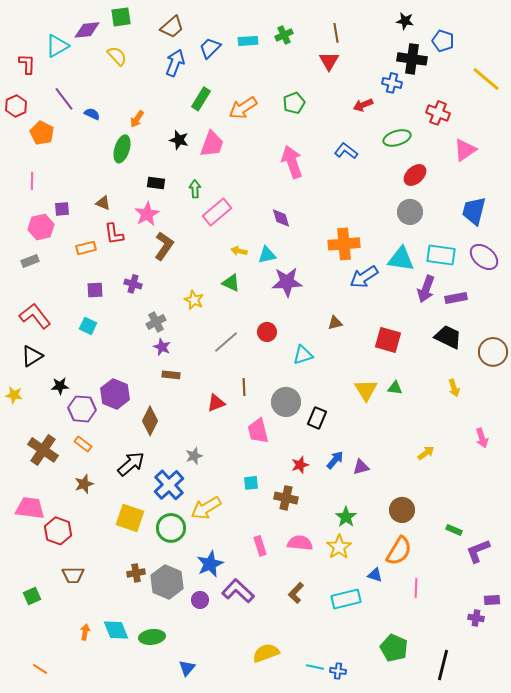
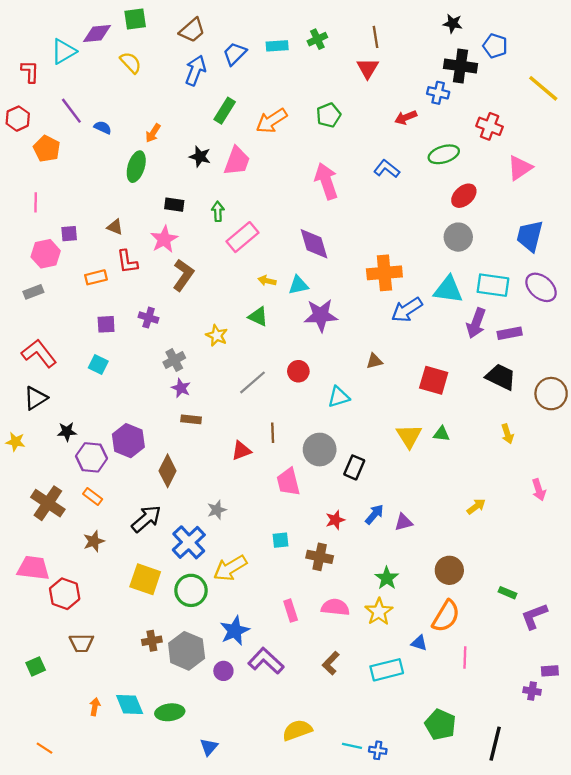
purple diamond: (281, 218) -> (314, 244), size x1.5

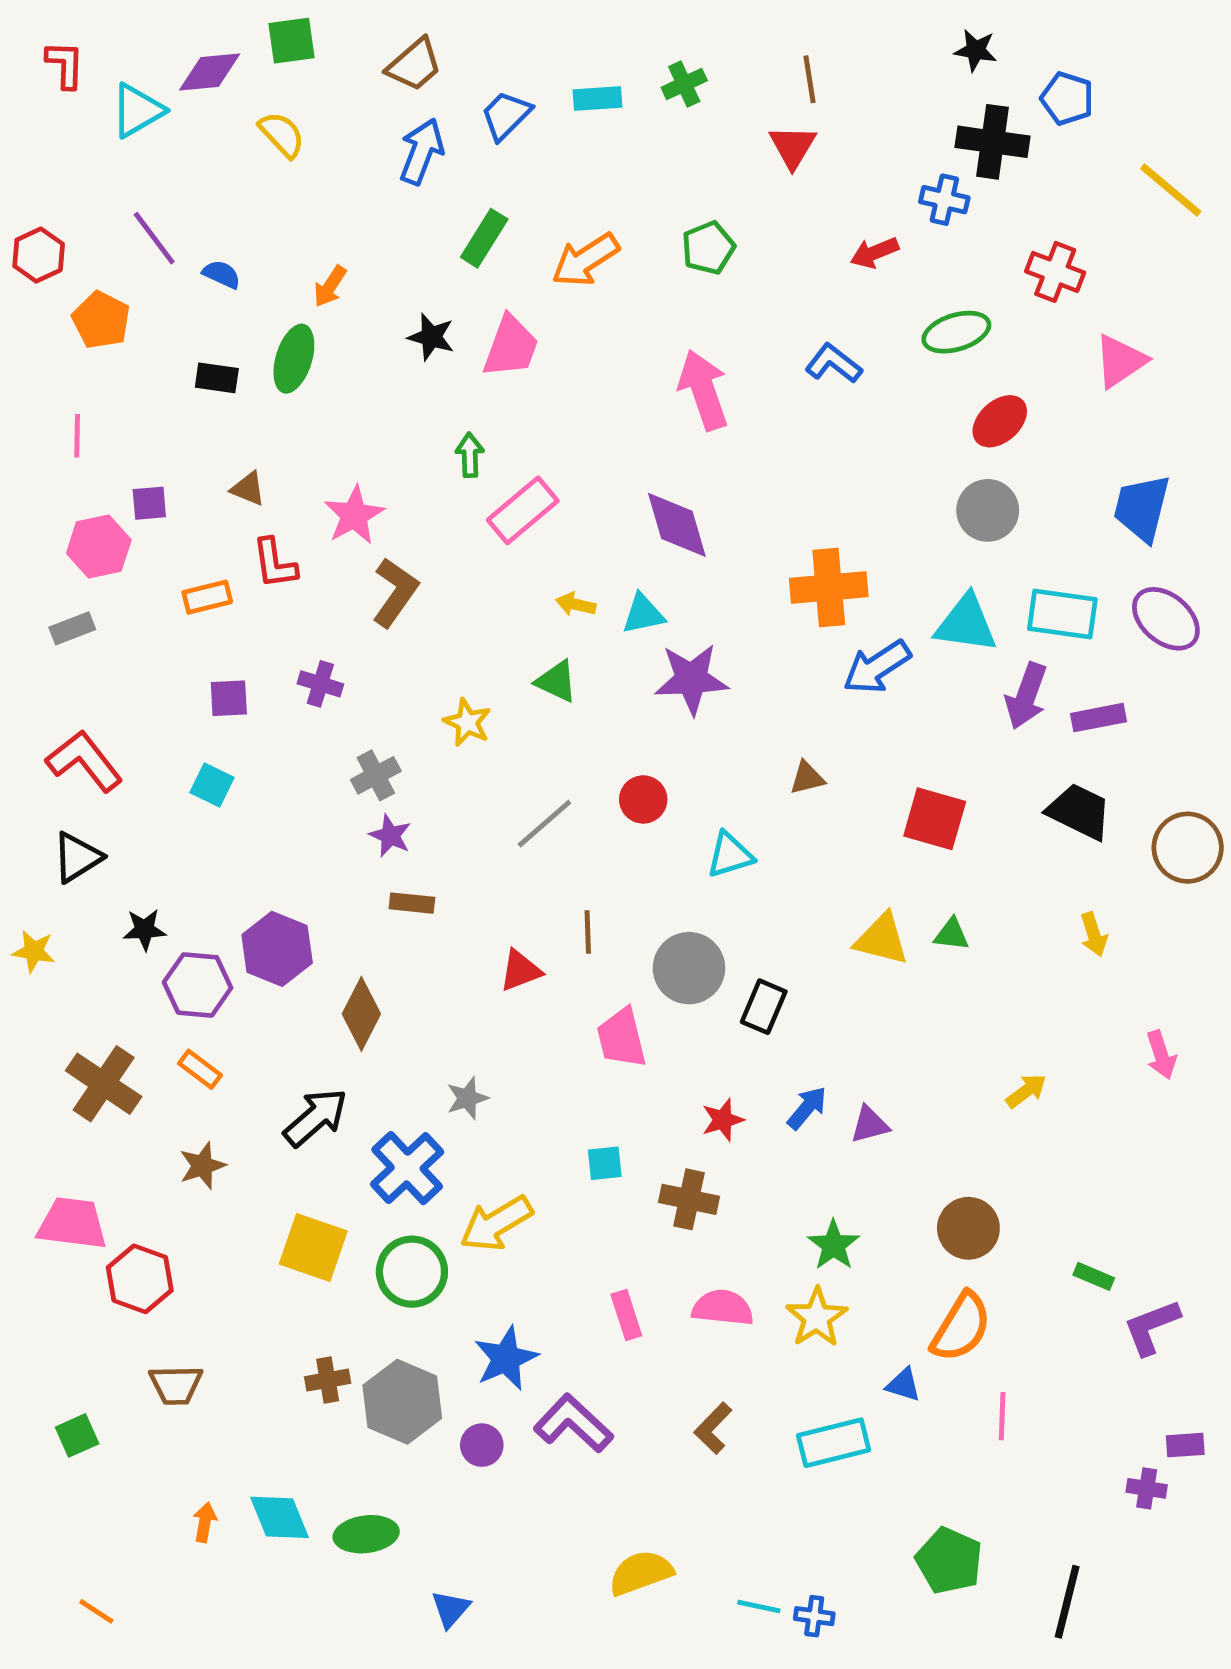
red L-shape: (30, 72) -> (65, 65), moved
black rectangle: (174, 205) -> (217, 378), moved
yellow triangle: (409, 436) -> (882, 939), turned -44

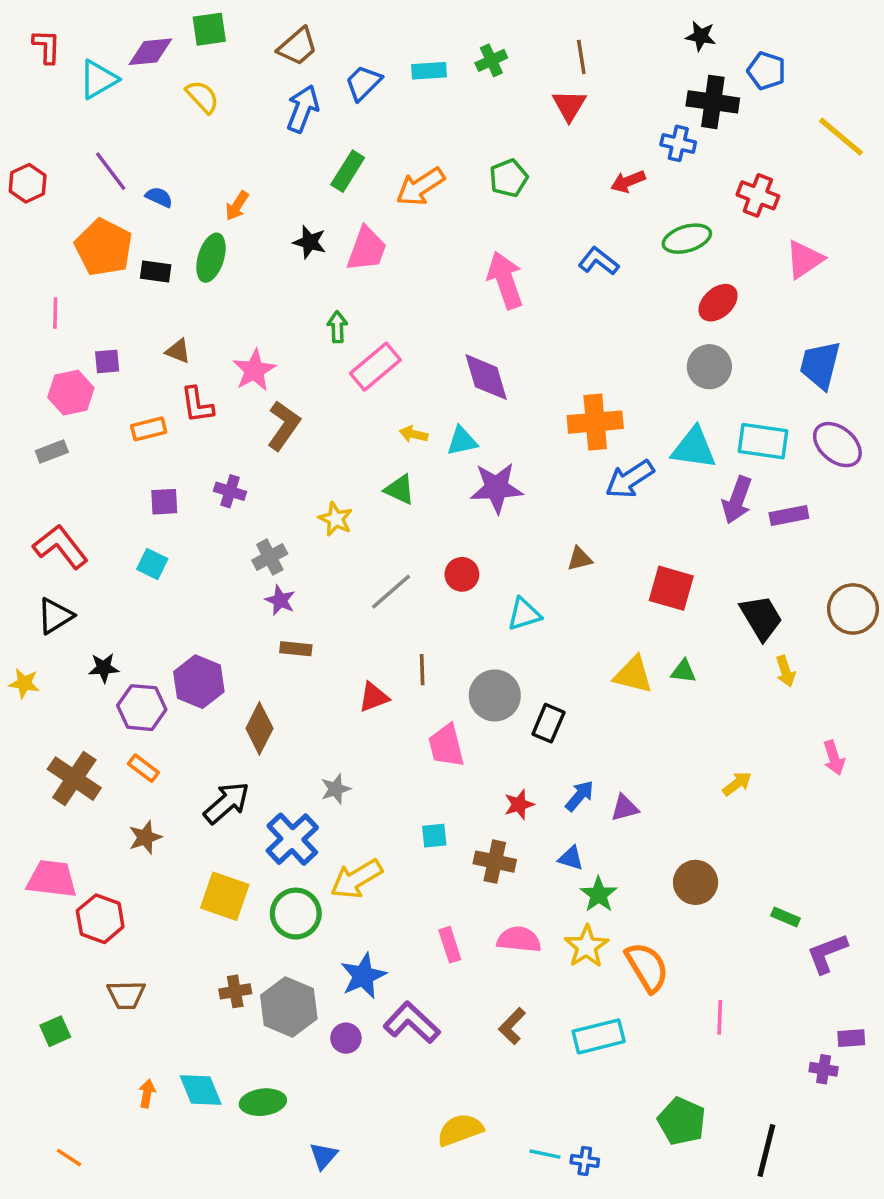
orange pentagon: (101, 320) -> (104, 247), moved, size x1.4
black trapezoid: (1079, 812) -> (761, 618), moved, turned 33
orange semicircle: (961, 1327) -> (647, 967), moved, turned -62
blue triangle: (903, 1385) -> (571, 858), moved

